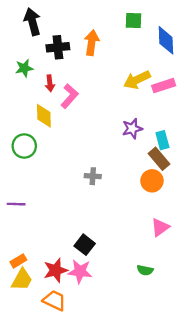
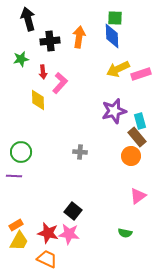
blue diamond: (166, 40) -> (112, 36), moved
purple star: (132, 129) -> (114, 111), size x1.4
green circle: (24, 146) -> (21, 152), moved
red star: (56, 270) -> (48, 233), turned 30

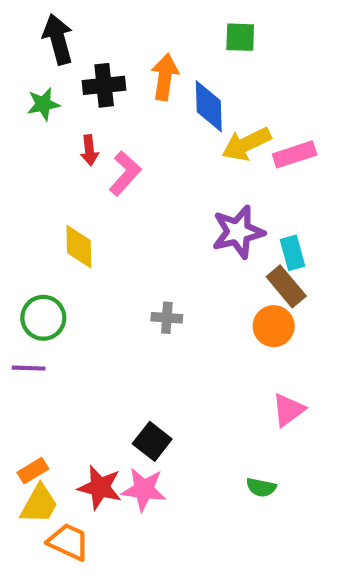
blue diamond: (112, 36) -> (209, 106), moved
green star: (21, 59) -> (43, 104), moved
yellow diamond: (38, 100) -> (79, 247), moved
orange trapezoid: (47, 259) -> (68, 542), moved

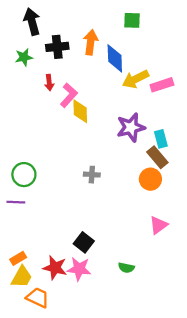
yellow diamond: (79, 247) -> (80, 111), moved
green semicircle: (261, 487) -> (126, 268), moved

